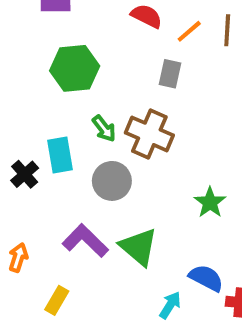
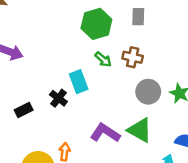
green hexagon: (75, 68) -> (96, 24), moved
brown cross: (149, 134) -> (133, 57), size x0.7
gray circle: (112, 181) -> (148, 92), moved

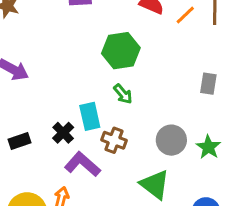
gray rectangle: (138, 17) -> (208, 84), moved
brown cross: (133, 57) -> (114, 140), moved
purple L-shape: (105, 133) -> (82, 164), moved

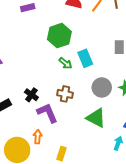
cyan rectangle: (90, 116) -> (85, 58), moved
purple L-shape: (82, 164) -> (47, 113), turned 35

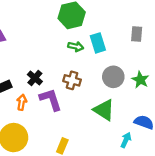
green arrow: (66, 63) -> (76, 46), turned -32
orange arrow: (38, 137) -> (22, 102), moved

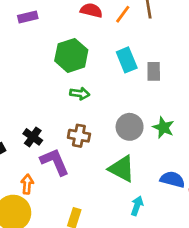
cyan rectangle: (98, 43) -> (127, 60), moved
orange arrow: (22, 102) -> (27, 184), moved
cyan arrow: (126, 140) -> (137, 206), moved

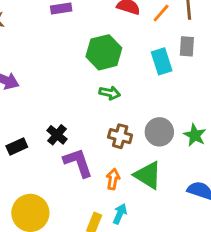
gray rectangle: (154, 71) -> (187, 46), moved
brown cross: (79, 136) -> (120, 136), moved
orange arrow: (27, 184) -> (113, 179), moved
cyan arrow: (137, 206) -> (120, 214), moved

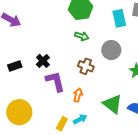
gray circle: (159, 132) -> (111, 50), moved
green triangle: (148, 175) -> (113, 104), moved
cyan arrow: (120, 214) -> (80, 119), turned 32

